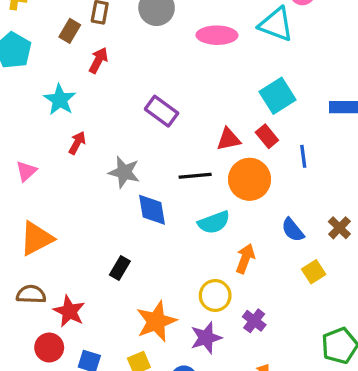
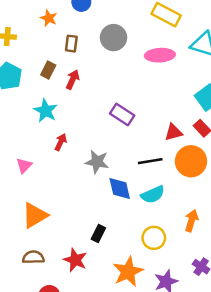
brown rectangle: (70, 31) -> (48, 70), moved
cyan semicircle: (214, 222) -> (153, 195), moved
yellow circle: (215, 295) -> (154, 238), moved
red star: (69, 311) -> (75, 260), moved

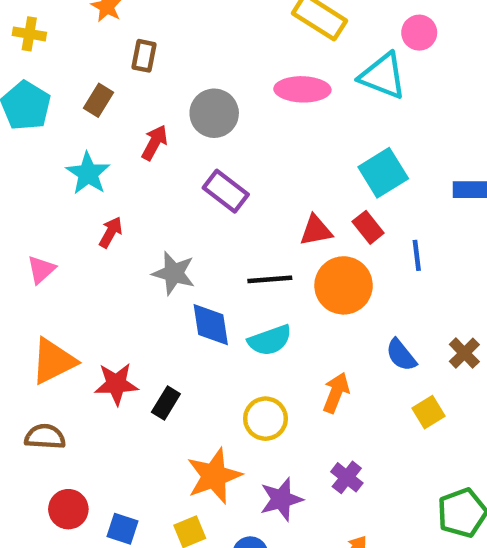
gray circle: (114, 38) -> (214, 113), moved
red arrow: (73, 79) -> (155, 143), moved
red star: (75, 260) -> (116, 384), moved, turned -30

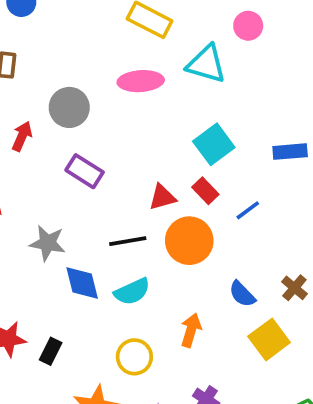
pink circle: (419, 33) -> (248, 26), moved
blue line: (417, 255) -> (248, 210), turned 65
yellow square: (428, 412) -> (269, 339), size x1.5

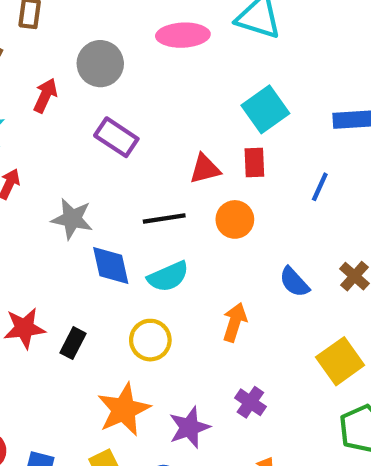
red rectangle: (205, 191) -> (254, 162), turned 40
blue line: (248, 210) -> (320, 187), moved, turned -30
orange circle: (189, 241) -> (235, 219), size x0.7
yellow square: (269, 339) -> (340, 361), moved
yellow circle: (134, 357) -> (150, 340), moved

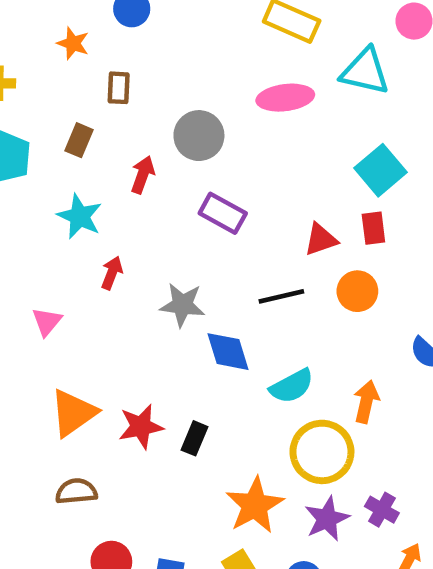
cyan semicircle: (168, 277) -> (292, 386), moved
yellow circle: (150, 340) -> (322, 452), moved, size x1.4
purple cross: (250, 402) -> (382, 510), moved

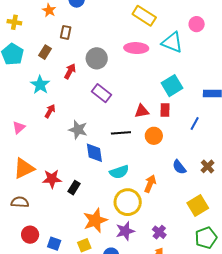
purple cross: (382, 510) -> (159, 232), moved

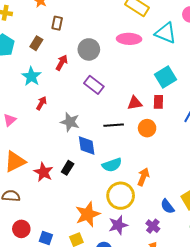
blue semicircle: (179, 167) -> (167, 206), moved
red star: (52, 179) -> (43, 172), turned 30
black rectangle: (74, 188) -> (68, 168), moved

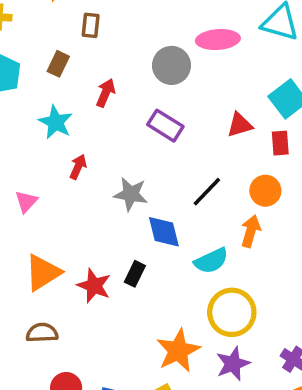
gray circle: (89, 49) -> (172, 65), moved
red triangle: (135, 103) -> (240, 125), moved
black line: (114, 125) -> (207, 192), turned -36
orange arrow: (143, 177) -> (251, 231), moved

